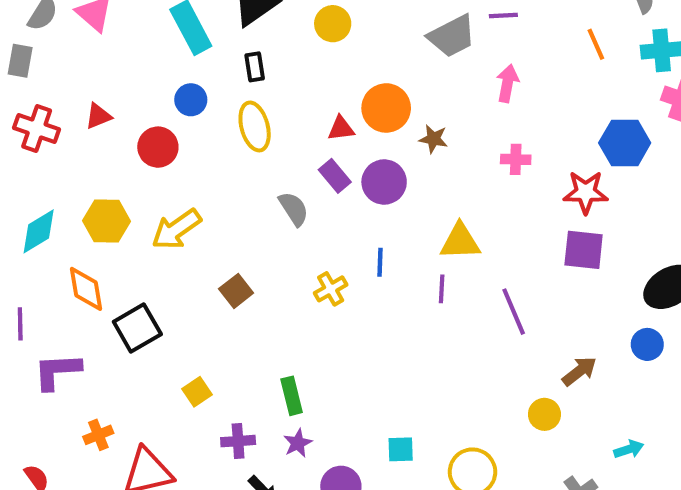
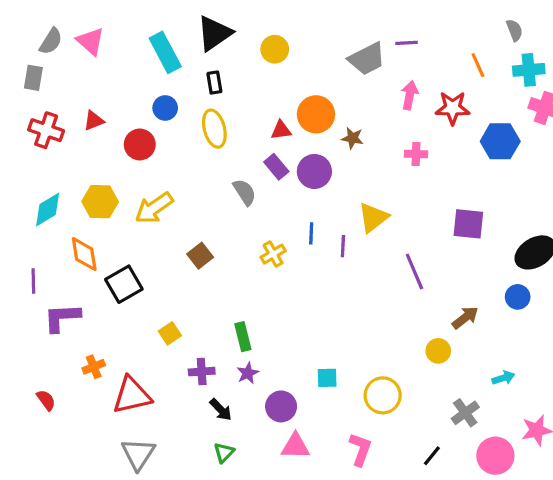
red star: (586, 192) -> (453, 108), moved
yellow triangle: (460, 242) -> (373, 218), turned -36
purple line: (442, 289) -> (343, 246), moved

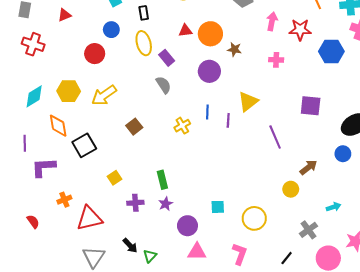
red triangle: (94, 121) -> (64, 15), moved
red triangle: (281, 130) -> (185, 31), moved
purple rectangle: (276, 167) -> (167, 58), moved
black arrow: (221, 410) -> (130, 246), moved

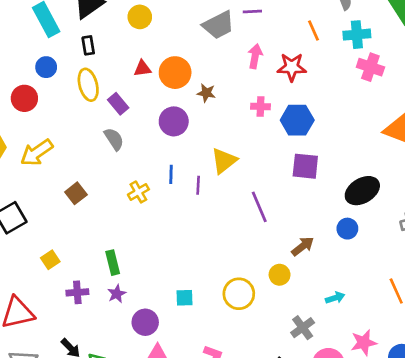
blue hexagon: (331, 51) -> (297, 120), moved
yellow circle: (254, 218) -> (239, 294), moved

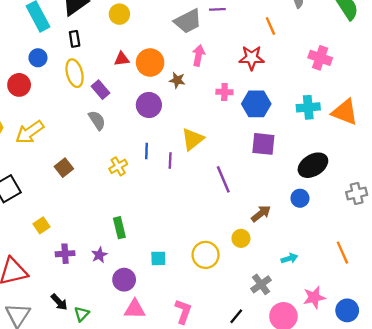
cyan cross: (357, 35) -> (308, 107), moved
pink arrow: (255, 56) -> (198, 55), moved
green rectangle: (113, 263) -> (119, 228), moved

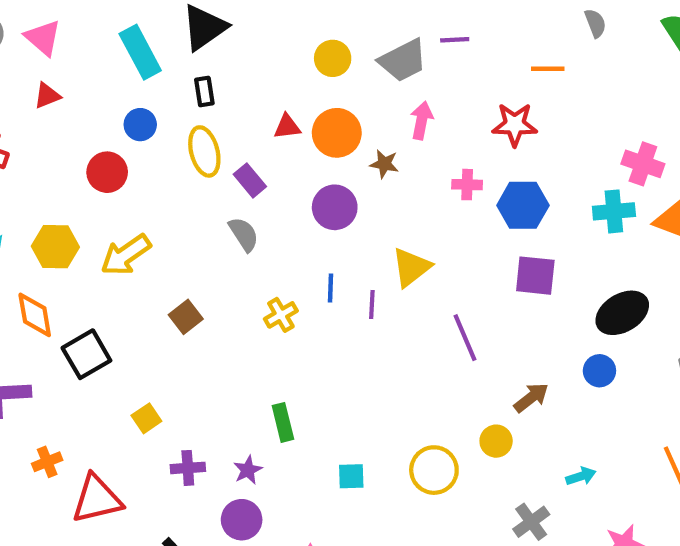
yellow circle: (119, 14) -> (333, 58), moved
orange line: (270, 26) -> (548, 69), turned -66
pink cross: (320, 58) -> (643, 164), moved
purple circle: (124, 280) -> (242, 520), moved

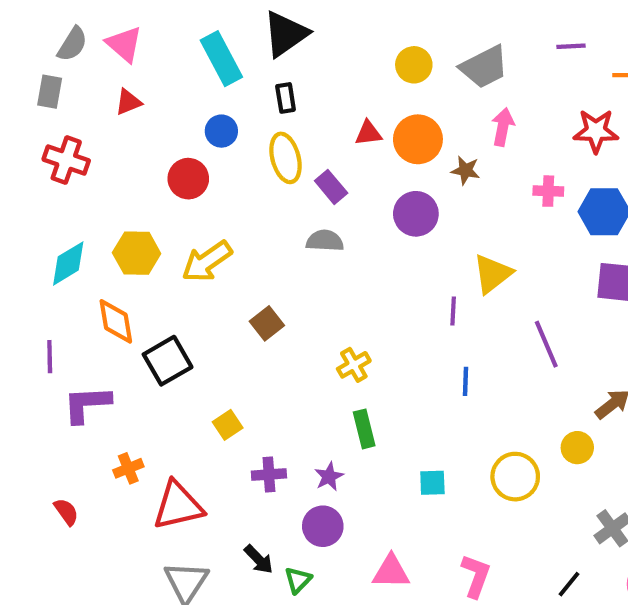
purple line: (455, 40) -> (571, 46), moved
gray semicircle: (244, 234) -> (325, 241), turned -54
blue line: (331, 288) -> (466, 381), moved
yellow cross: (281, 315) -> (354, 365), moved

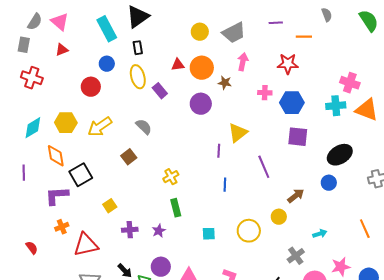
gray semicircle: (325, 241) -> (144, 127), moved, turned 42
purple L-shape: (87, 404) -> (57, 196), moved
purple circle: (323, 526) -> (161, 267), moved

